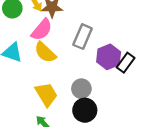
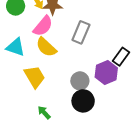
purple hexagon: (109, 57) -> (106, 72), moved
yellow trapezoid: (46, 94) -> (35, 77), moved

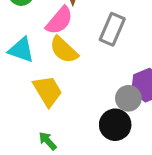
gray circle: (80, 81) -> (128, 98), moved
green arrow: (44, 113) -> (48, 141), moved

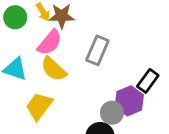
yellow trapezoid: (48, 91) -> (39, 106), turned -112

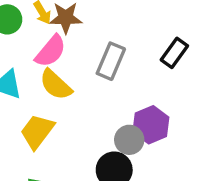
black rectangle: (148, 81) -> (174, 53), moved

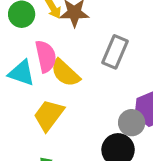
pink semicircle: (51, 51) -> (46, 56), moved, turned -52

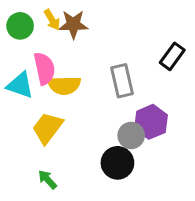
gray rectangle: (115, 52) -> (122, 81), moved, turned -36
yellow semicircle: (65, 73) -> (64, 85), turned -44

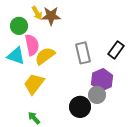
green circle: (20, 26) -> (19, 26), moved
black rectangle: (172, 56) -> (116, 50), moved
yellow semicircle: (64, 85) -> (45, 56), turned 145
gray circle: (131, 135) -> (97, 95), moved

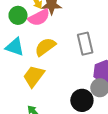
pink semicircle: (32, 45) -> (39, 17), moved, turned 75

